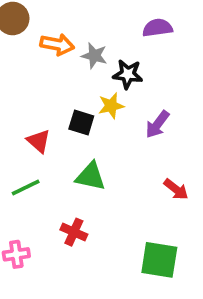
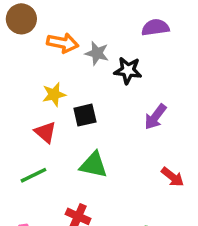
yellow star: (111, 106) -> (54, 94), moved
black square: (81, 122) -> (85, 115), turned -30

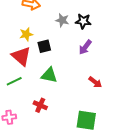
gray star: (97, 53) -> (62, 20), moved
black star: (128, 70) -> (83, 21), moved
red triangle: (45, 132) -> (21, 56), size x1.5

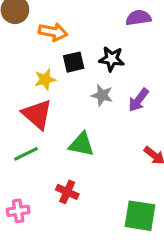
gray star: (62, 20) -> (102, 95), moved
black star: (83, 21) -> (112, 59), moved
black square: (44, 46) -> (74, 62), moved

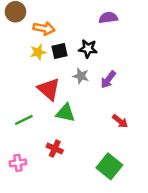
yellow star: (45, 79) -> (38, 52), moved
red triangle: (37, 114) -> (49, 89), moved
green square: (140, 216) -> (109, 166), turned 30

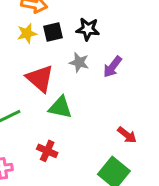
red arrow: (120, 121) -> (127, 135), moved

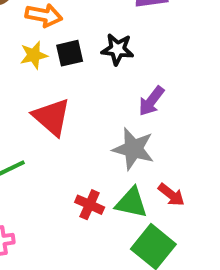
gray star: (79, 62) -> (133, 149), moved, size x1.5
green triangle: (60, 107) -> (131, 203), moved
red cross: (47, 151) -> (90, 205), moved

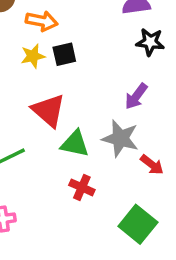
black star: (117, 49) -> (150, 42), moved
red arrow: (171, 195) -> (152, 165), moved
green triangle: (131, 203) -> (75, 144), moved

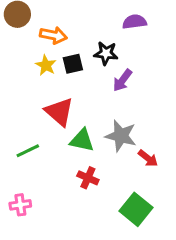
black star: (150, 42) -> (106, 53), moved
yellow star: (33, 56) -> (46, 65), turned -30
purple arrow: (136, 96) -> (122, 80), moved

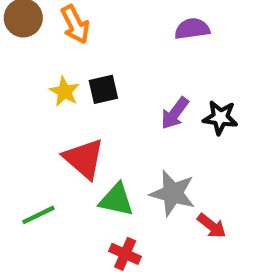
orange arrow: (53, 35) -> (75, 24), moved, turned 52
black star: (106, 53) -> (220, 118), moved

